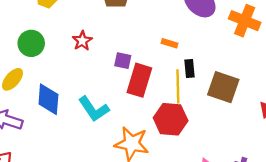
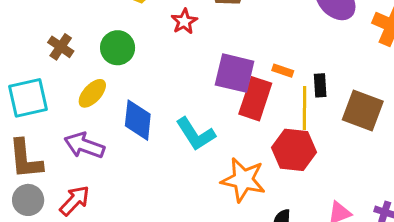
red star: (82, 41) -> (184, 21), moved
orange rectangle: (170, 43) -> (283, 71), moved
purple square: (123, 61) -> (235, 73), size x1.8

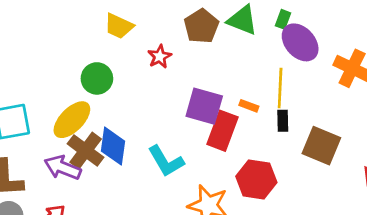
brown cross: (61, 47) -> (86, 151), moved, size x1.5
yellow ellipse: (92, 93) -> (72, 120), size x1.4
yellow line: (305, 108) -> (280, 88), moved

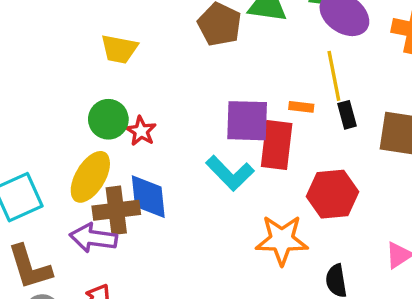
red star: (160, 57) -> (141, 131), moved
brown cross: (86, 151) -> (116, 210), turned -30
cyan L-shape: (166, 161) -> (230, 173), moved

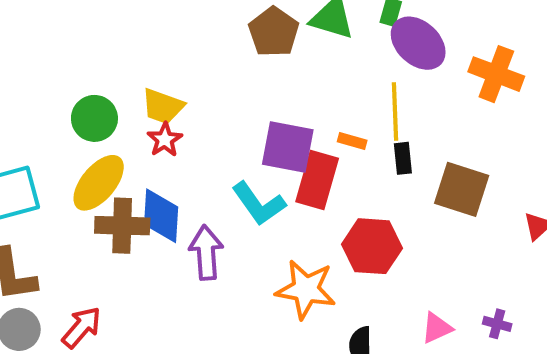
yellow trapezoid: (119, 49) -> (163, 106), moved
green circle: (108, 119) -> (94, 118), moved
purple arrow: (93, 238) -> (206, 253), moved, turned 69

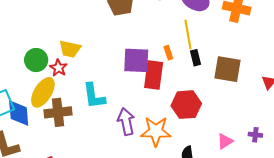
red star: (165, 140) -> (58, 68), moved
orange rectangle: (352, 141) -> (168, 53), turned 64
cyan L-shape: (259, 204) -> (94, 96), moved, turned 36
blue diamond: (161, 216) -> (19, 113), moved
purple arrow: (206, 253) -> (126, 122), moved

